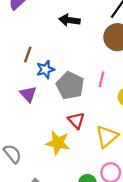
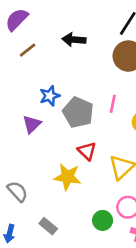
brown line: (28, 54) -> (28, 50), moved, turned 35
purple triangle: (28, 94) -> (32, 124), turned 30

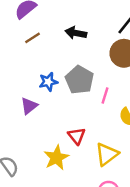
gray pentagon: (78, 112) -> (79, 80), moved
yellow star: (67, 177) -> (56, 158), turned 30

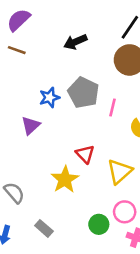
black arrow: (76, 33) -> (75, 42), turned -30
brown line: (33, 38) -> (17, 50), moved, turned 56

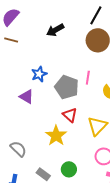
gray pentagon: (83, 93) -> (67, 87), moved
purple triangle: (31, 126) -> (27, 97), turned -42
green circle: (99, 224) -> (69, 169), moved

